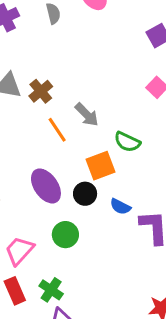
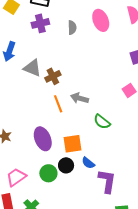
gray arrow: (87, 115) -> (80, 98), turned 138
orange square: (101, 166) -> (72, 144), moved
black circle: (85, 194) -> (66, 165), moved

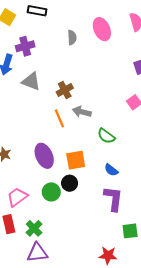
purple cross: (40, 23) -> (25, 46), moved
brown cross: (53, 76) -> (65, 90), moved
blue semicircle: (88, 163) -> (111, 170), moved

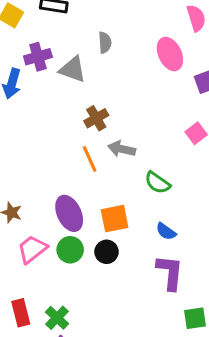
pink ellipse: (102, 29) -> (170, 54), moved
gray triangle: (31, 81) -> (73, 69), moved
green circle: (51, 192) -> (70, 250), moved
pink trapezoid: (17, 197) -> (32, 249), moved

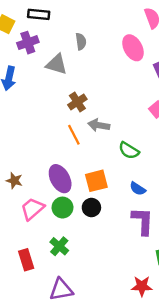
purple cross: (38, 57) -> (28, 43), moved
green cross: (57, 318) -> (59, 246), moved

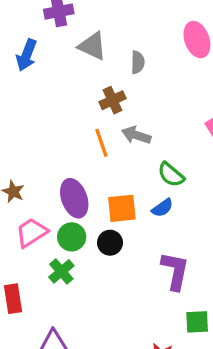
gray semicircle: (81, 42) -> (138, 62), moved
blue semicircle: (138, 189) -> (162, 208), moved, turned -77
green cross: (59, 246) -> (61, 271), moved

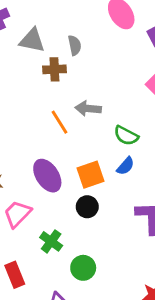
brown cross: (112, 100) -> (54, 69), moved, turned 35
green circle: (72, 237) -> (83, 268), moved

